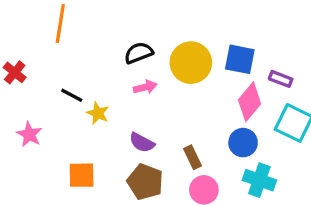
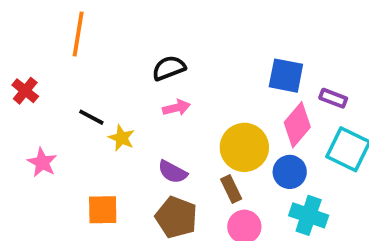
yellow circle: (191, 63) -> (244, 147), moved

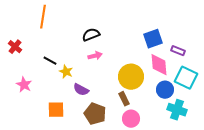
blue square: (286, 76) -> (153, 39), turned -30
pink diamond: (297, 125) -> (159, 65), turned -45
purple semicircle: (173, 172) -> (81, 90), moved
blue circle: (290, 172) -> (165, 90), moved
cyan cross: (309, 215) -> (177, 110), moved

